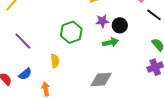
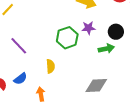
purple star: (102, 21) -> (88, 28), moved

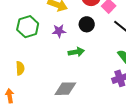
black circle: (116, 32) -> (87, 24), moved
green hexagon: (67, 38) -> (28, 27), moved

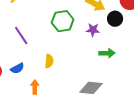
black circle: (87, 24) -> (115, 19), moved

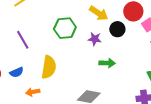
yellow semicircle: (49, 61) -> (49, 67), size x1.6
orange arrow: (35, 87) -> (33, 92), turned -104

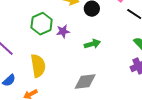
purple star: (95, 39) -> (63, 31), moved

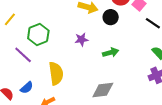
green hexagon: (42, 24) -> (38, 34), moved

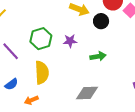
green hexagon: (38, 34) -> (41, 39), moved

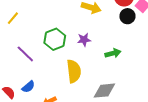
black circle: (101, 21) -> (127, 16), moved
yellow semicircle: (42, 73) -> (74, 71), moved

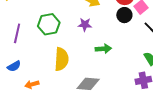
purple star: (84, 40) -> (85, 25), moved
purple line: (25, 54) -> (17, 33), turned 48

